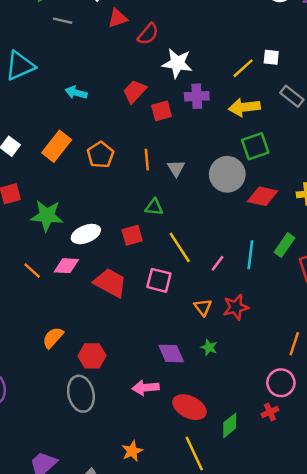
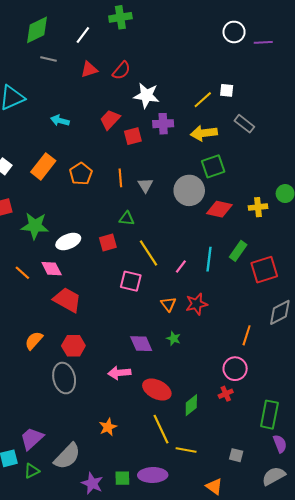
red triangle: (118, 18) -> (89, 69), moved
pink diamond: (66, 266) -> (52, 269), turned 60
red trapezoid: (110, 283) -> (67, 300), moved
orange semicircle: (53, 338) -> (34, 341), moved

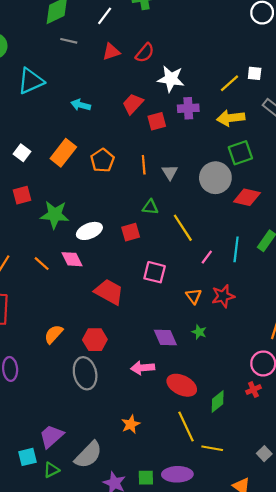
yellow line: (149, 253) -> (183, 228), moved
red trapezoid: (67, 300) -> (109, 292), moved
gray square: (236, 455) -> (264, 454), turned 32

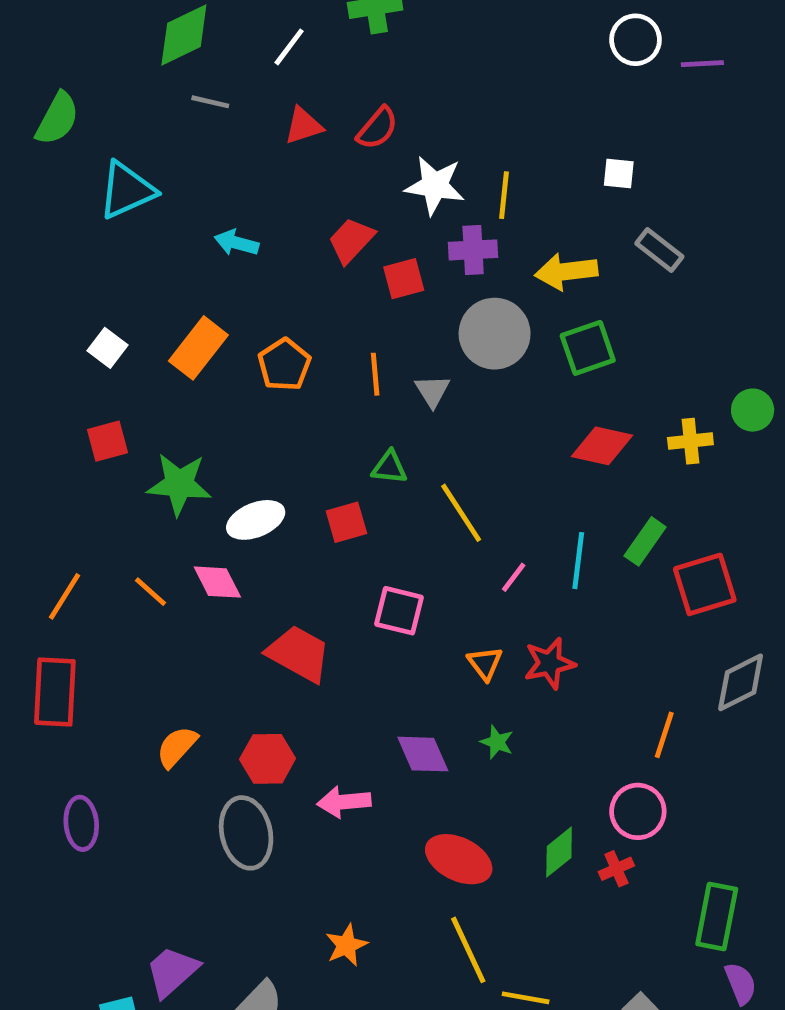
yellow line: (230, 83) -> (504, 195), moved, turned -42
gray circle: (215, 178) -> (495, 334), moved
pink arrow: (143, 368) -> (344, 802), moved
green diamond: (218, 402) -> (559, 852), moved

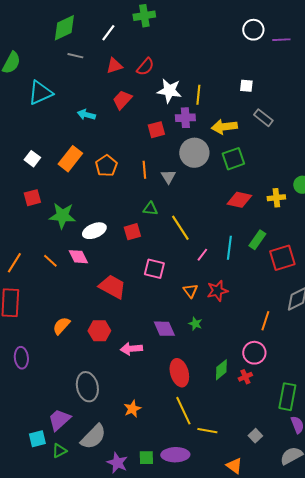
red trapezoid: (351, 240) -> (122, 100), moved
gray ellipse: (246, 833) -> (87, 387), moved
red ellipse: (459, 859) -> (179, 373), turned 48

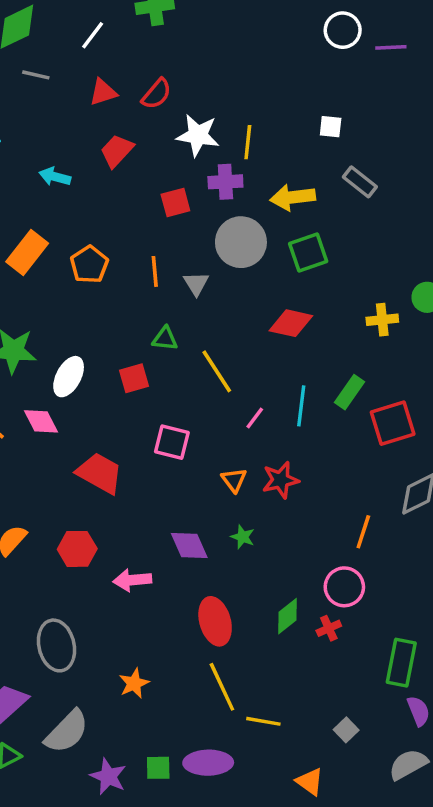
red diamond: (239, 200) -> (291, 323), moved
white ellipse: (94, 231) -> (69, 377), turned -40

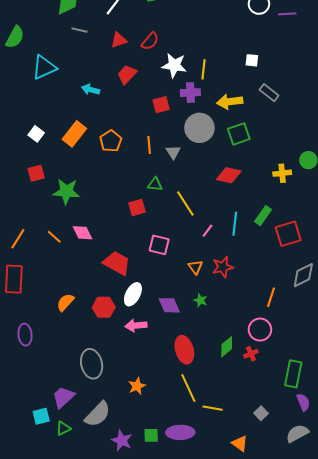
white ellipse: (69, 377) -> (133, 294), moved

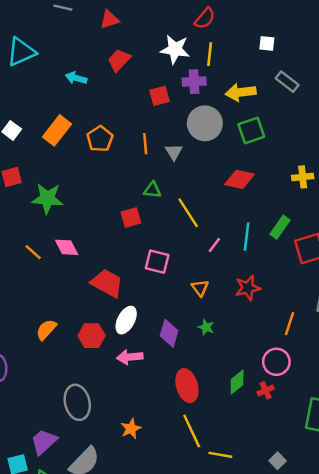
red semicircle: (150, 41) -> (205, 18), moved
red star: (223, 267) -> (248, 288), moved
purple diamond: (169, 305) -> (169, 333), turned 40

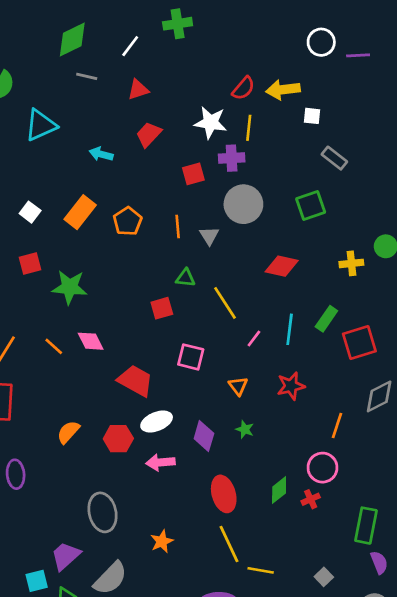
yellow arrow: (241, 92) -> (283, 90), moved
green square: (251, 130) -> (311, 205), moved
white ellipse: (126, 320) -> (157, 422), turned 40

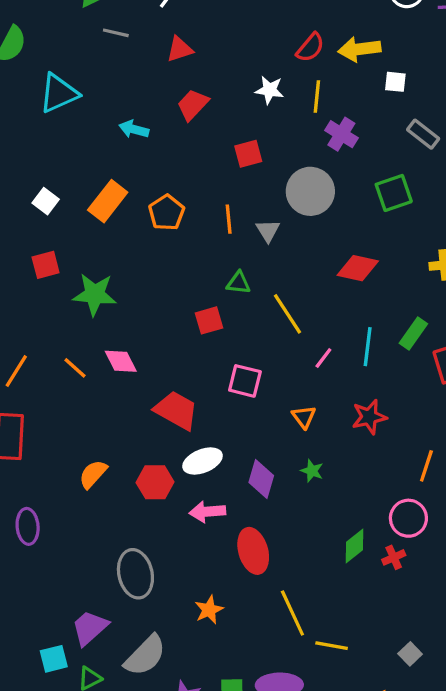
white star: (211, 122) -> (269, 90), size x0.7
purple cross: (232, 158) -> (341, 134), moved, turned 35
red ellipse: (224, 494) -> (253, 551), moved

